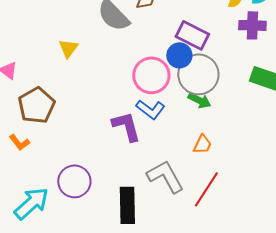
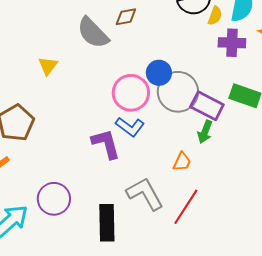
purple rectangle: (192, 35) -> (207, 106), moved
green arrow: (199, 100) -> (205, 132), moved, turned 85

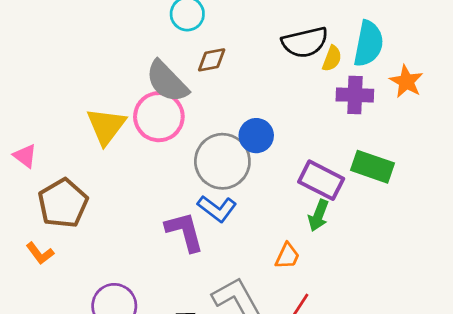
yellow triangle: (48, 66) -> (106, 126), size x1.5
gray circle: (178, 92) -> (222, 161), moved
pink circle: (131, 93) -> (159, 117), moved

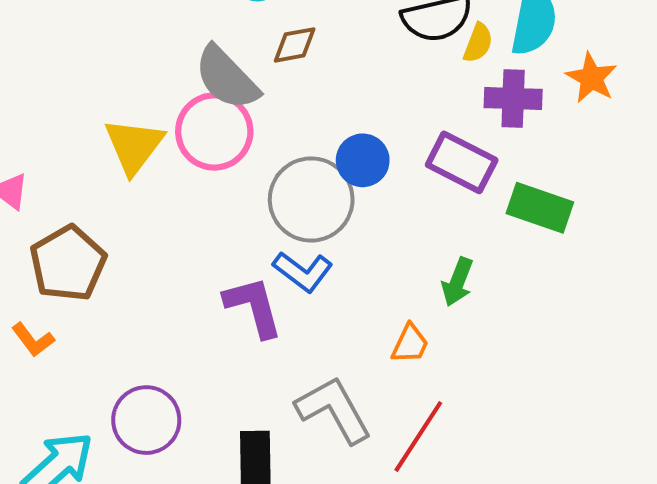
purple rectangle: (321, 180) -> (462, 162), moved

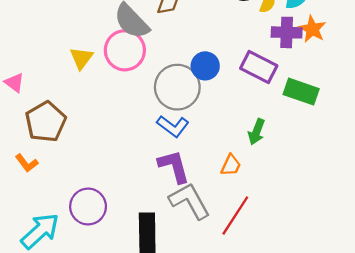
orange star: (591, 78) -> (312, 29), moved
yellow triangle: (134, 146) -> (81, 58), size x0.7
purple L-shape: (253, 307) -> (174, 166), moved

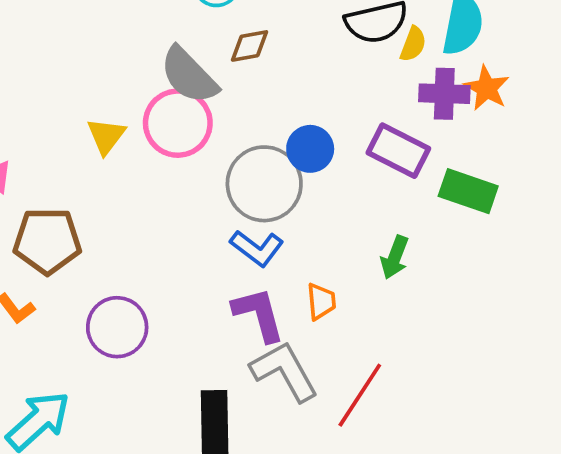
brown pentagon: (46, 122) -> (47, 241), turned 30
orange trapezoid: (231, 165) -> (321, 301), moved, turned -30
purple circle: (88, 207) -> (117, 327), moved

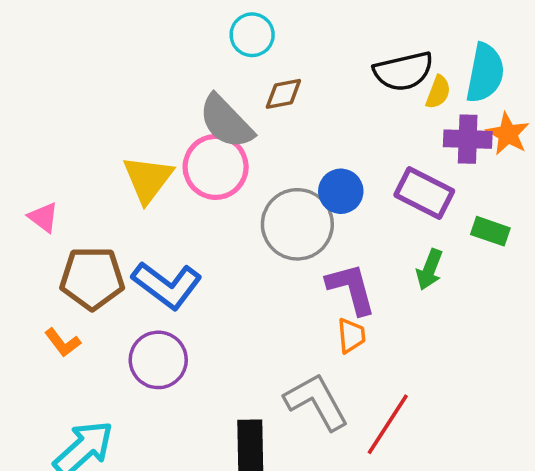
yellow triangle: (106, 136) -> (148, 179), size x1.4
green rectangle: (468, 191) -> (490, 231), size x0.7
blue L-shape: (257, 248) -> (167, 285), moved, size x1.4
green arrow: (395, 257) -> (429, 269), moved
purple L-shape: (259, 314) -> (351, 289), moved

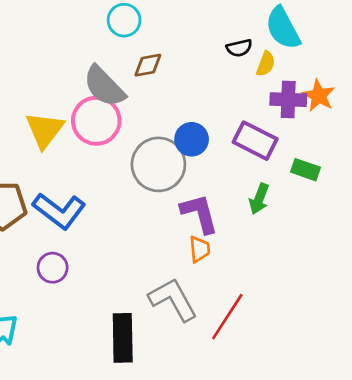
black semicircle: (403, 71) -> (239, 48), size x0.6
cyan semicircle: (485, 73) -> (283, 28), moved, turned 141
purple circle: (158, 360) -> (53, 268), size x0.7

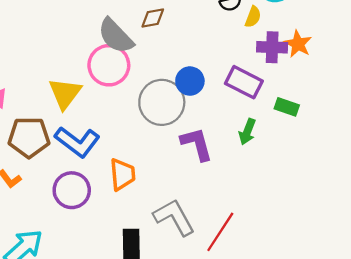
yellow triangle: (45, 130) -> (65, 93), moved
orange trapezoid: (199, 249) -> (122, 174), moved, size x1.4
purple circle: (53, 268) -> (72, 190), size x1.4

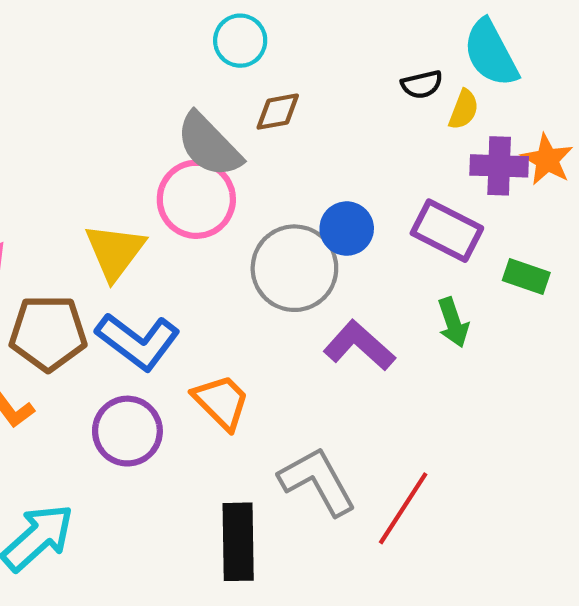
green arrow: (247, 132) -> (453, 323), turned -40
purple L-shape: (197, 144) -> (359, 345), turned -33
orange trapezoid: (122, 174) -> (221, 402), turned -40

